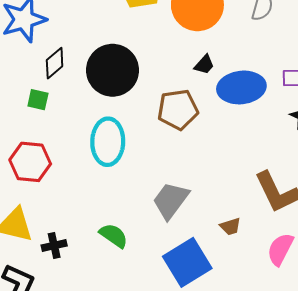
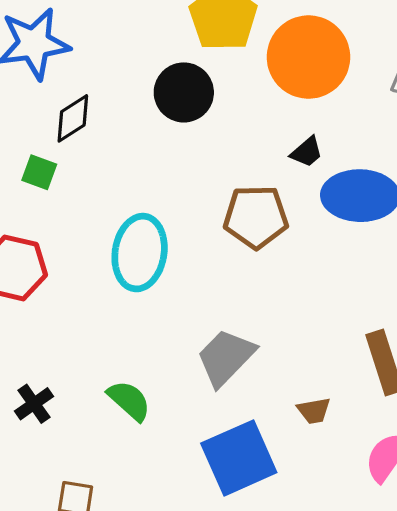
black circle: (113, 70) -> (184, 92), moved, size x0.7
black cross: (54, 246) -> (34, 404), turned -30

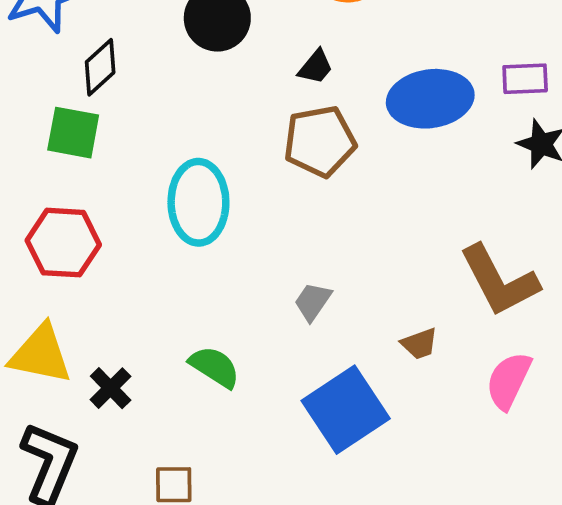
black trapezoid: (307, 152) -> (316, 67), moved
green square: (39, 172) -> (73, 133), size x1.4
gray trapezoid: (226, 357) -> (313, 302), size x0.6

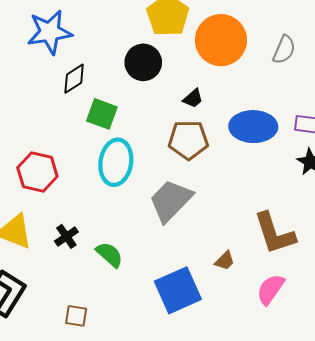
green square: (73, 133) -> (102, 114), moved
gray trapezoid: (313, 302) -> (171, 201), moved, size x2.0
brown trapezoid: (419, 344) -> (225, 261), turned -35
black cross: (111, 388) -> (66, 236), moved

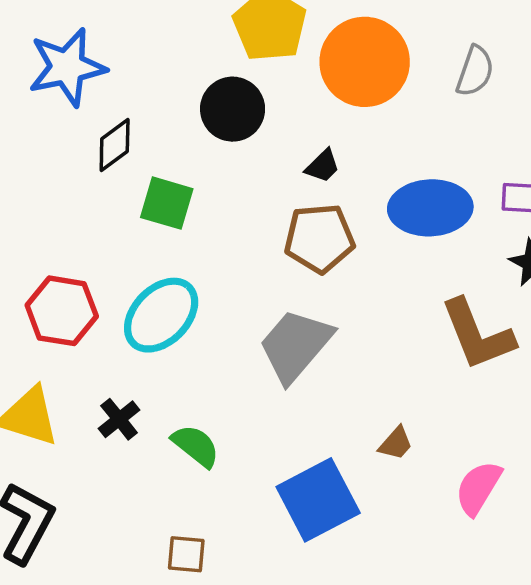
cyan ellipse: (116, 162) -> (161, 315), moved, turned 39
brown L-shape: (275, 233) -> (477, 335), moved
brown square: (76, 316) -> (186, 554), moved

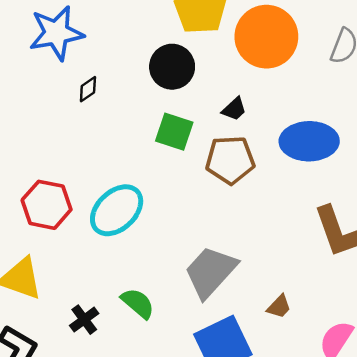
black diamond: (115, 145) -> (88, 89), size x0.7
green square: (167, 203) -> (174, 132), moved
gray trapezoid: (295, 345) -> (210, 272), moved
black cross: (119, 419) -> (84, 320), moved

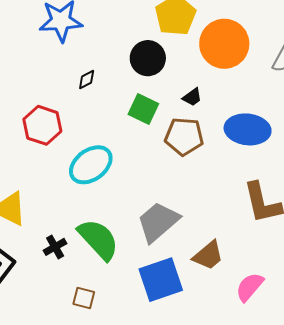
black diamond: (88, 89) -> (87, 80), moved
red hexagon: (47, 205) -> (42, 125), moved
green semicircle: (138, 303) -> (98, 239), size x1.6
brown trapezoid: (279, 307) -> (208, 255), size x1.6

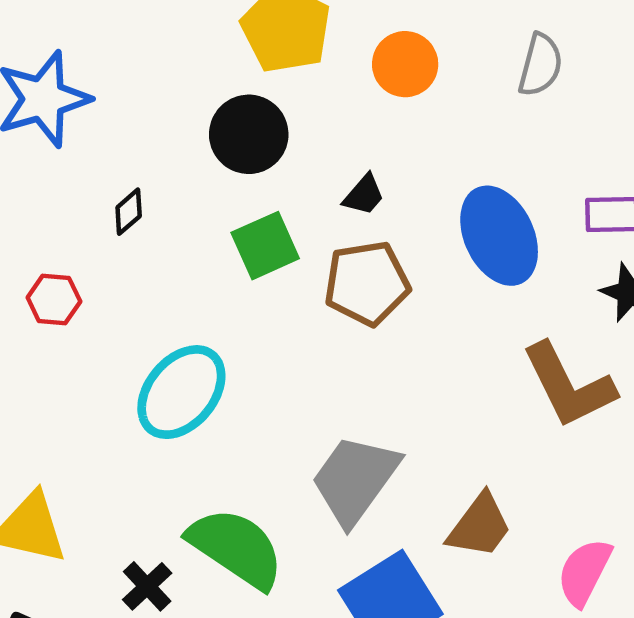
orange circle: (224, 44) -> (405, 64), size x0.6
green square: (143, 109) -> (265, 246), turned -36
red hexagon: (42, 125) -> (54, 300), moved, size x0.6
blue ellipse: (248, 129) -> (499, 236), turned 72

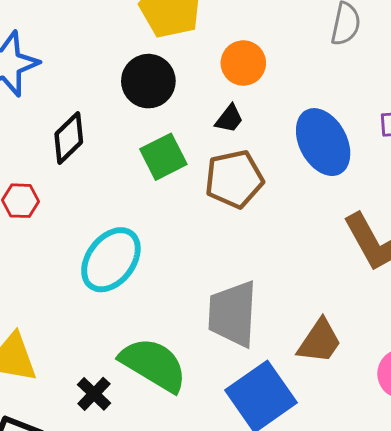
orange circle: (405, 64) -> (243, 63), moved
black diamond: (129, 212) -> (69, 138), size x1.6
gray trapezoid: (355, 480) -> (233, 314), turned -30

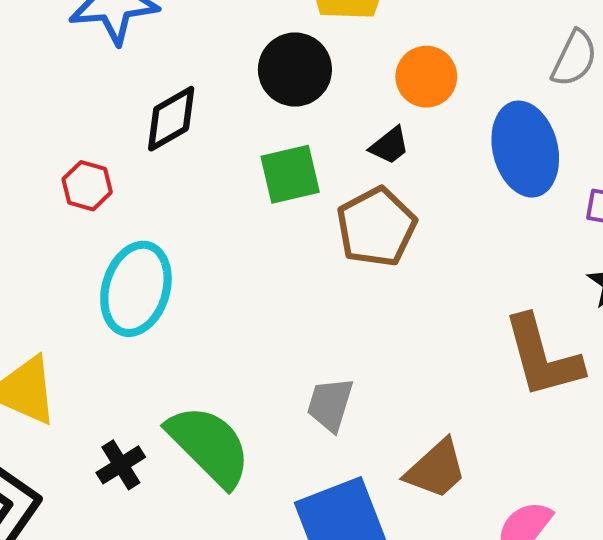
blue ellipse: (323, 142) -> (525, 149), moved
brown pentagon: (234, 179) -> (376, 227), turned -30
cyan ellipse: (111, 260) -> (136, 289), moved, turned -34
gray trapezoid: (233, 314) -> (330, 404), size x0.6

